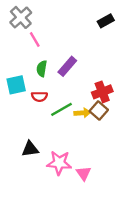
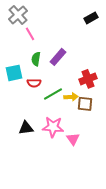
brown square: (99, 111) -> (85, 104), moved, turned -35
pink star: (59, 163) -> (53, 127), moved
pink triangle: (84, 173) -> (73, 139), moved

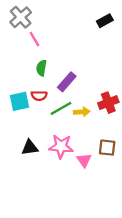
purple rectangle: (58, 57) -> (67, 82), moved
cyan square: (14, 73) -> (19, 101), moved
red cross: (88, 79) -> (108, 103), moved
brown square: (85, 104) -> (107, 148), moved

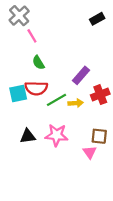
green semicircle: (41, 68) -> (38, 63), turned -40
purple rectangle: (67, 82) -> (81, 75), moved
red semicircle: (39, 96) -> (36, 88), size x1.5
pink triangle: (84, 160) -> (90, 152), moved

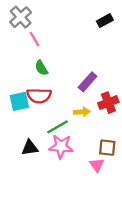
green line: (56, 100) -> (58, 127), moved

